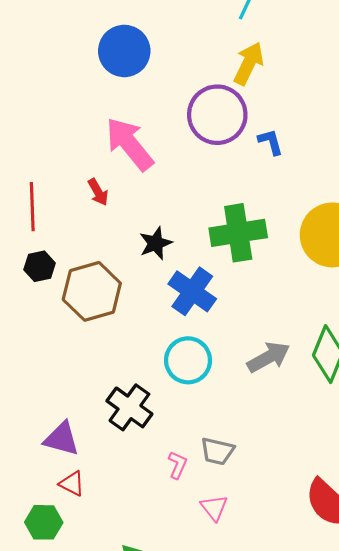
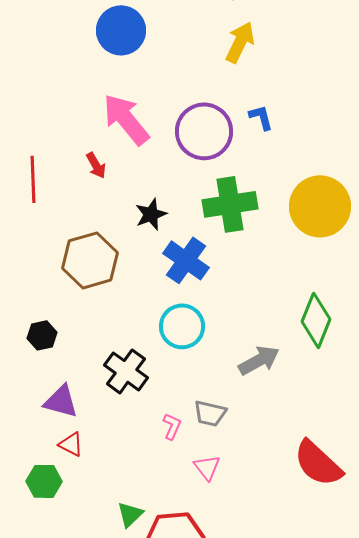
purple circle: (217, 115) -> (204, 131), moved
black hexagon: (40, 266) -> (42, 335), moved
gray arrow: (268, 357) -> (259, 360), moved

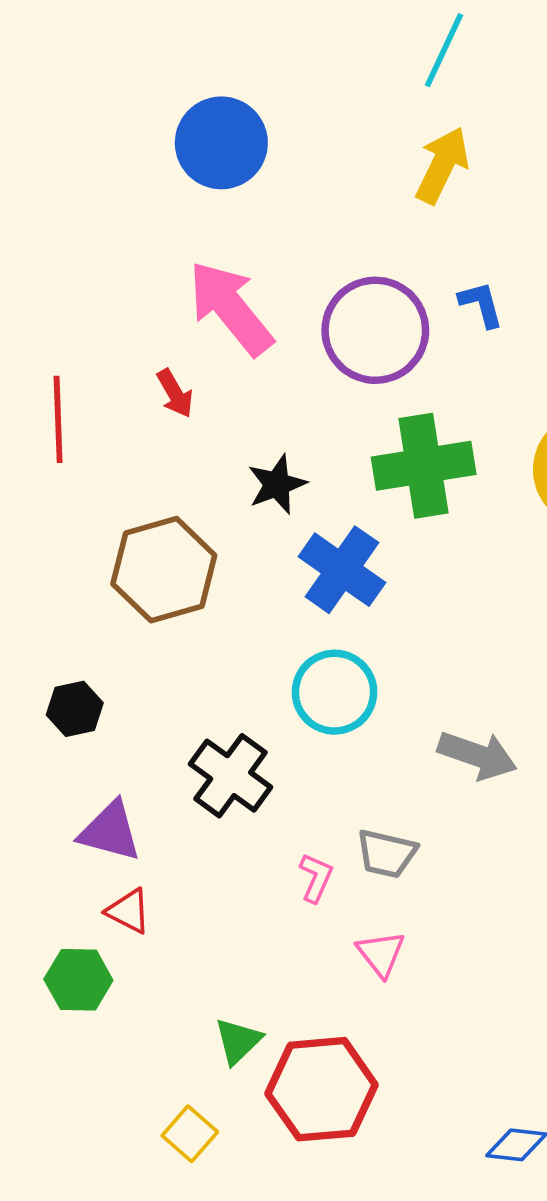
gray arrow: (259, 360) -> (477, 755), turned 48

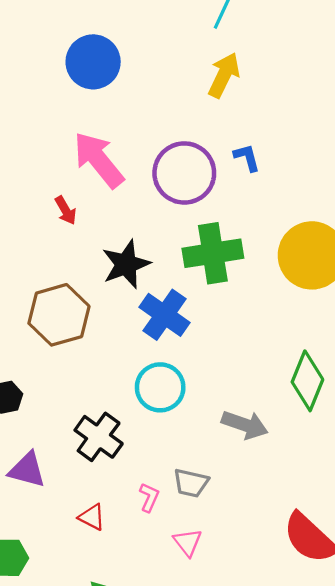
black star: (277, 484) -> (126, 264), size x1.4
red triangle: (129, 911) -> (92, 517), moved

